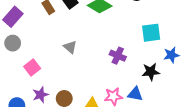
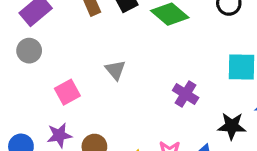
pink square: (32, 68) -> (67, 92), moved

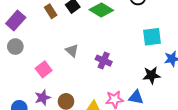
purple cross: (186, 94) -> (104, 61), moved

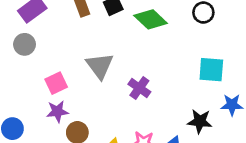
gray triangle: (72, 51) -> (100, 66), size x1.5
purple star: (43, 98) -> (57, 111), moved

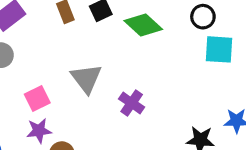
cyan square: (211, 70) -> (219, 49), moved

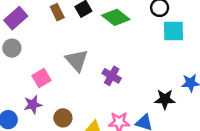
purple star: (39, 131) -> (33, 105), moved

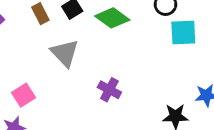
gray triangle: (77, 60) -> (65, 53), moved

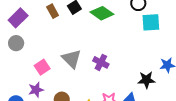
gray triangle: (65, 53) -> (71, 59), moved

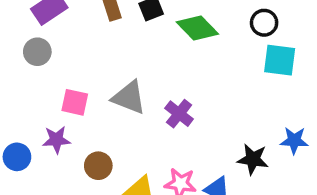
gray triangle: (71, 59) -> (129, 97), turned -35
pink square: (42, 67) -> (75, 102), turned 35

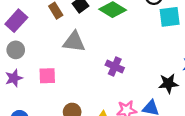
gray triangle: (129, 97) -> (74, 42), moved
purple star: (56, 140) -> (14, 78), moved

